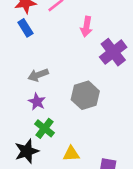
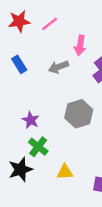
blue rectangle: (25, 28) -> (19, 64), moved
gray arrow: (38, 75) -> (58, 67), moved

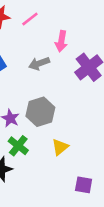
gray hexagon: (79, 114) -> (40, 112), moved
yellow triangle: (65, 172) -> (60, 147), moved, turned -36

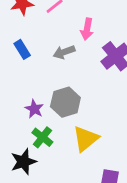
yellow triangle: (60, 147) -> (86, 139), size x1.5

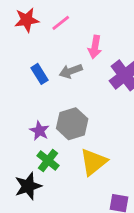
blue rectangle: (22, 49) -> (39, 74), moved

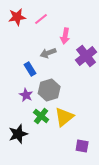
blue rectangle: (39, 74) -> (30, 69), moved
green cross: (48, 161) -> (41, 116), moved

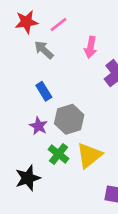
gray arrow: (48, 53) -> (44, 50), moved, turned 63

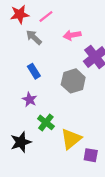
pink arrow: (91, 47) -> (72, 35), turned 70
gray hexagon: (69, 119) -> (73, 81), moved
yellow triangle: (89, 155) -> (71, 139), moved

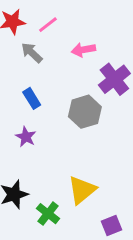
green cross: (46, 122) -> (48, 214), moved
purple square: (91, 155) -> (111, 225), moved, turned -32

